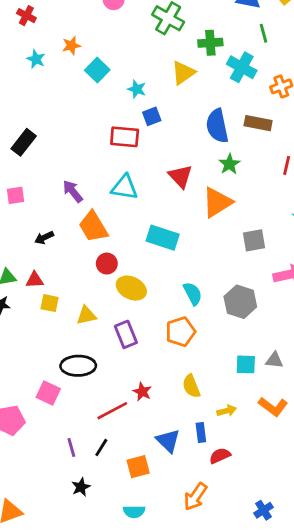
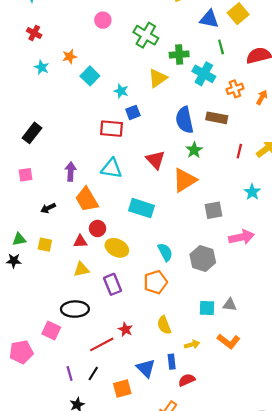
purple arrow: (73, 191) -> (71, 172), turned 42
red triangle: (35, 280) -> (80, 241), moved
yellow square: (50, 303) -> (45, 245), moved

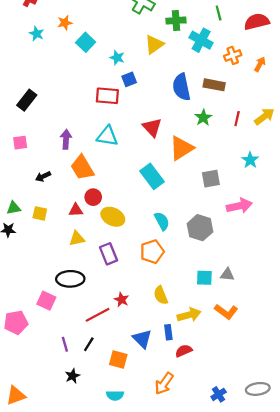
green star: (194, 150) -> (203, 118), moved
cyan rectangle: (142, 208) -> (152, 176), moved, turned 35
yellow arrow: (192, 344) -> (189, 315), size x1.5
orange square: (122, 389) -> (118, 360), turned 30

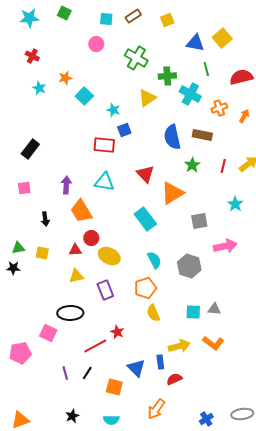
black arrow: (43, 176) -> (45, 219), turned -72
yellow semicircle: (161, 295) -> (153, 313), moved
black star: (72, 376) -> (72, 416), moved

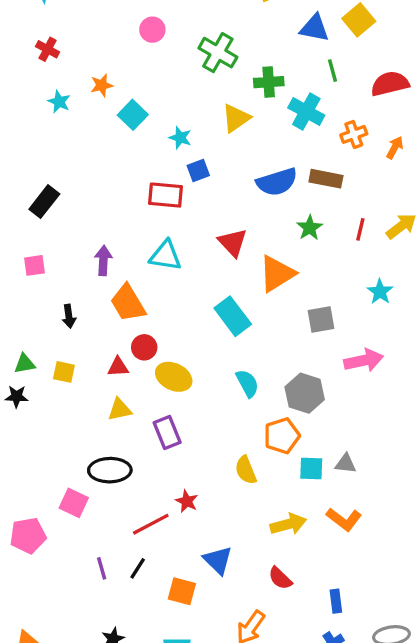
blue semicircle: (172, 137) -> (277, 182), turned -95
orange pentagon: (145, 288) -> (282, 436), moved
blue rectangle: (160, 362) -> (336, 601), moved
red semicircle: (174, 379) -> (280, 578), turned -112

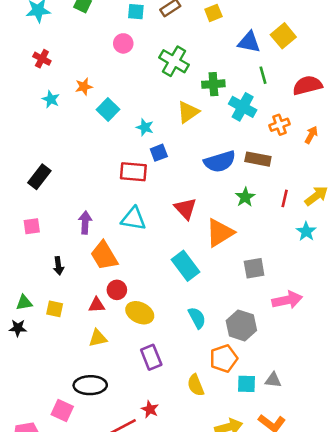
cyan star: (380, 292) -> (306, 231), moved
purple rectangle: (167, 432) -> (151, 357), moved

